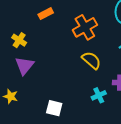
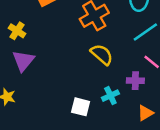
white square: (54, 108) -> (81, 107), moved

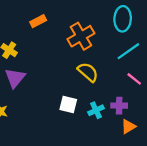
purple cross: (135, 81) -> (119, 106), moved
white square: (81, 107) -> (68, 104), moved

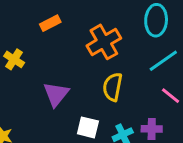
yellow semicircle: (88, 72) -> (113, 87), turned -120
purple triangle: (15, 78) -> (56, 94), moved

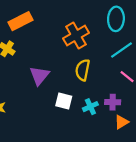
orange rectangle: (50, 23) -> (20, 21), moved, size x1.5

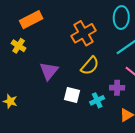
yellow semicircle: (83, 70) -> (90, 66), turned -150
purple cross: (113, 102) -> (117, 88), moved

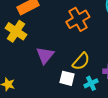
yellow cross: (19, 46) -> (16, 31), size x1.5
yellow semicircle: (90, 66) -> (81, 61), moved

